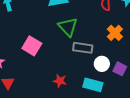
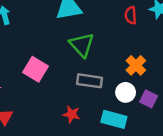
orange cross: (115, 33) -> (136, 65), moved
gray rectangle: (83, 48) -> (90, 81), moved

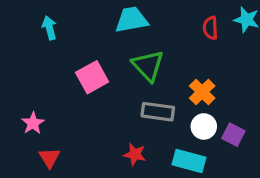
orange cross: (136, 65) -> (202, 92), moved
pink square: (35, 69) -> (92, 77), moved, turned 30

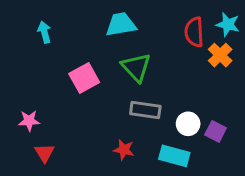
red semicircle: (210, 28) -> (194, 32), size x1.4
orange cross: (202, 92) -> (220, 55), moved
pink star: (33, 123) -> (29, 121), turned 30

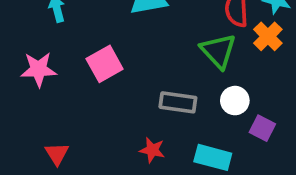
green triangle: (136, 67) -> (218, 51), moved
pink star: (29, 121) -> (39, 69), moved, size x1.4
white circle: (188, 124) -> (235, 101), moved

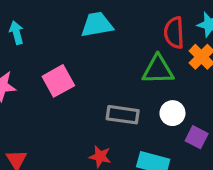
green triangle: (218, 51) -> (158, 70), turned -48

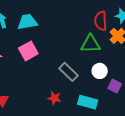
cyan trapezoid: (97, 25) -> (27, 22), moved
gray rectangle: (123, 115) -> (69, 72), turned 36

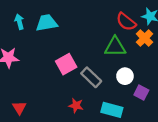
red semicircle: (101, 21) -> (126, 22), turned -48
pink square: (28, 51) -> (66, 64), moved

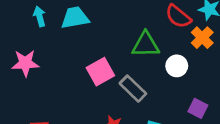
green triangle: (115, 47) -> (146, 45), moved
white circle: (125, 76) -> (177, 66), moved

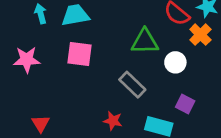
pink square: (100, 72) -> (80, 54), moved, turned 36
purple square: (198, 108) -> (185, 104), moved

